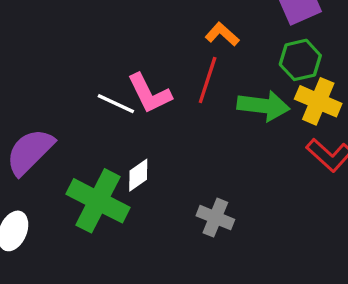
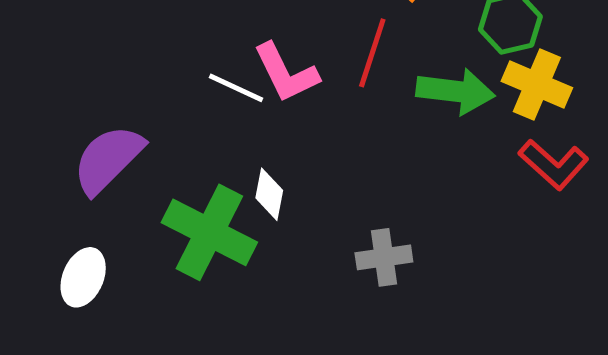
white diamond: (138, 175) -> (269, 194), turned -44
gray cross: (215, 218) -> (384, 257), turned -30

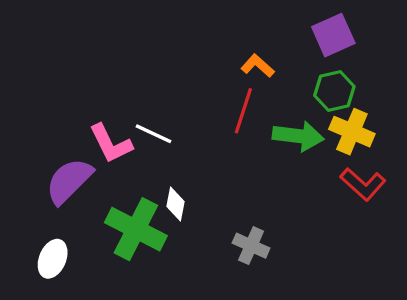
pink L-shape: (286, 73) -> (111, 144), moved
gray cross: (384, 257) -> (251, 246), turned 32

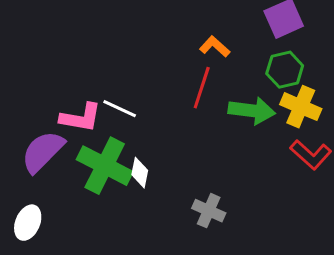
pink L-shape: (111, 144) -> (81, 118), turned -54
green cross: (136, 229) -> (105, 166), moved

